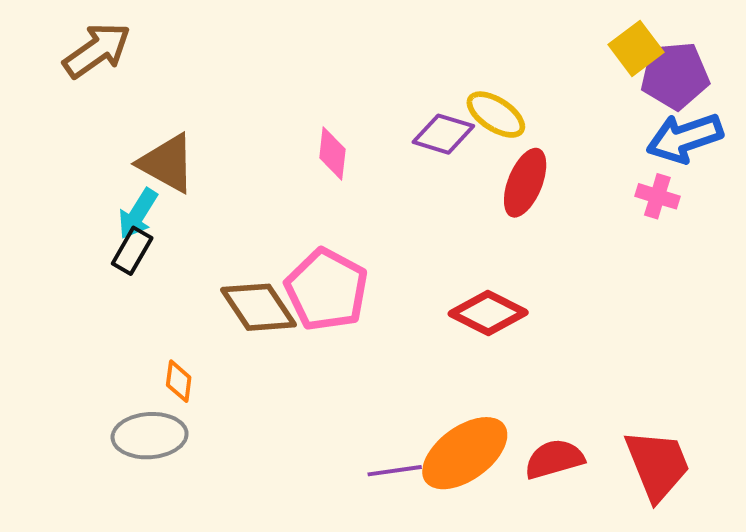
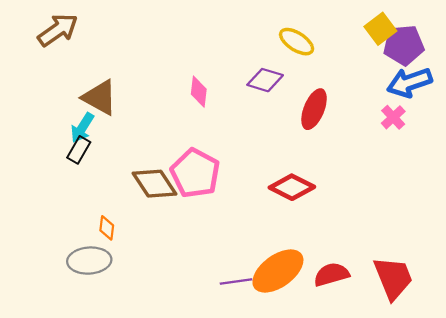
yellow ellipse: (496, 115) -> (297, 42), moved
pink cross: (657, 196) -> (393, 117), turned 30

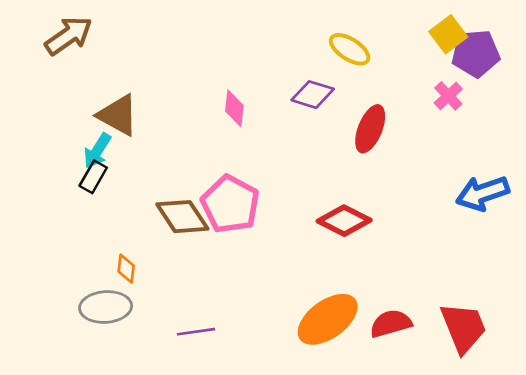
blue arrow: (410, 82) -> (483, 193), moved
pink cross: (393, 117) -> (448, 96), moved
purple line: (236, 281) -> (196, 332), moved

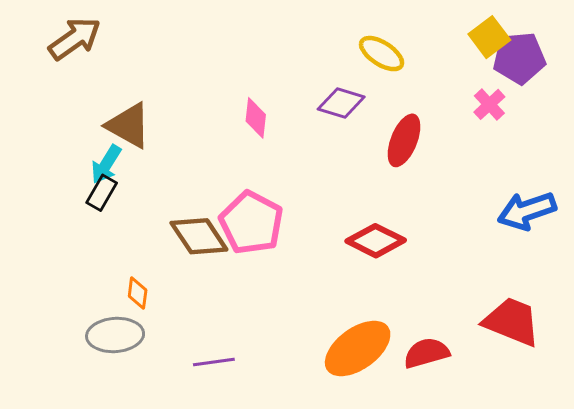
red trapezoid: (463, 328) -> (512, 322), moved, turned -46

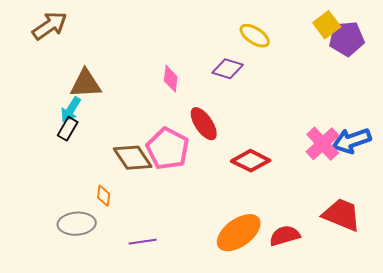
pink cross: (489, 104) -> (323, 144), moved, size x1.6
brown triangle: (129, 125) -> (86, 84), turned -32
red ellipse: (404, 140) -> (204, 124), moved, turned -56
orange diamond: (138, 293) -> (104, 196), moved

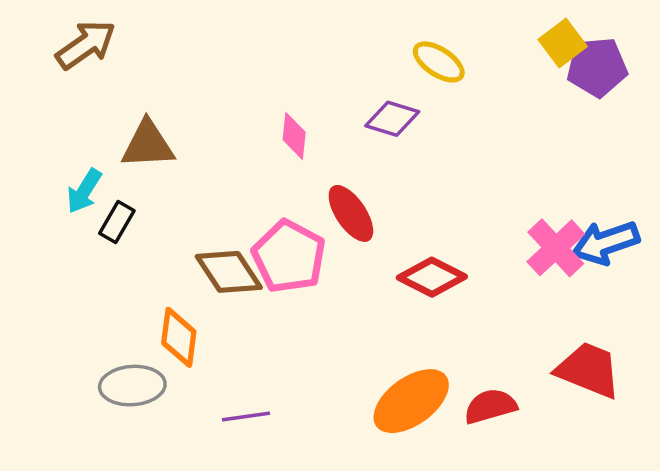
cyan arrow: (71, 110) -> (84, 191), moved
orange diamond: (104, 196) -> (179, 337), size x1.6

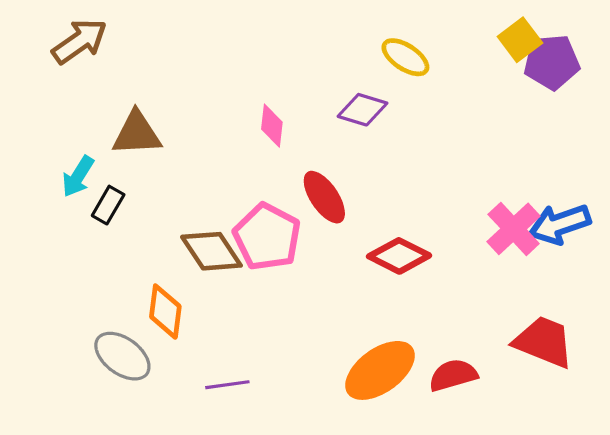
gray ellipse: (132, 386) -> (122, 356), turned 40

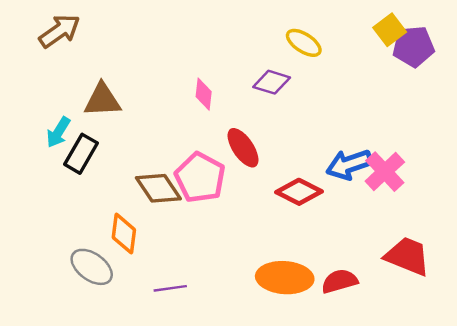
black rectangle: (108, 205) -> (81, 154), size x1.4
blue arrow: (560, 224) -> (349, 164), moved
orange ellipse: (380, 370) -> (285, 278), turned 40

